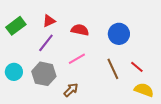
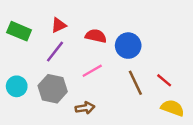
green rectangle: (16, 26) -> (19, 31), turned 60
blue circle: (119, 34) -> (128, 46), moved
brown arrow: (71, 90) -> (85, 108), turned 35

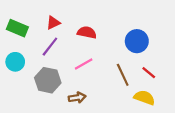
blue circle: (128, 46) -> (137, 41), moved
cyan circle: (17, 86) -> (15, 62), moved
yellow semicircle: (173, 108) -> (144, 98), moved

